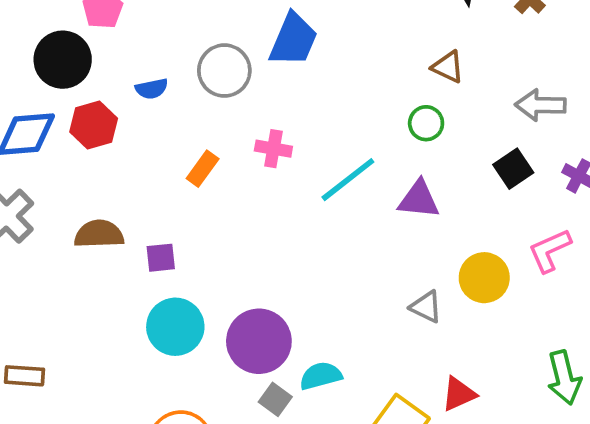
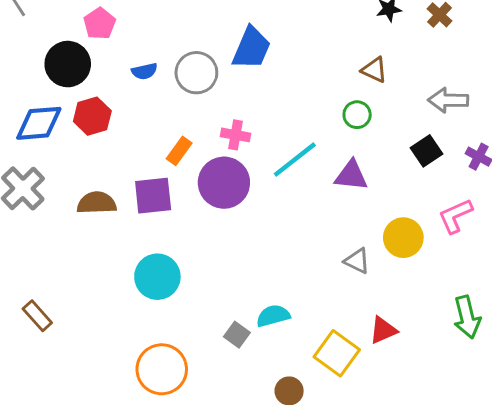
blue semicircle: (152, 89) -> (144, 71), moved
purple square: (161, 258) -> (153, 196), moved, size x1.6
purple circle: (259, 341) -> (224, 183), moved
brown rectangle: (25, 376) -> (37, 316), turned 44

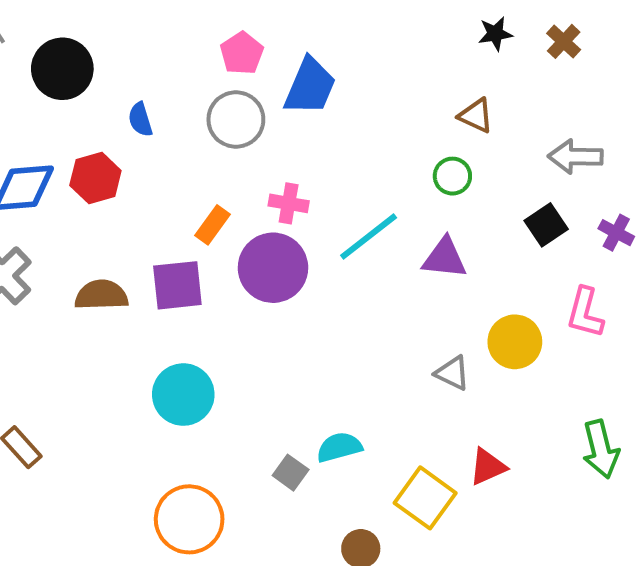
pink pentagon: (100, 24) -> (242, 53), moved
black circle: (68, 64) -> (62, 69), moved
blue semicircle: (144, 71) -> (140, 119), moved, turned 85
pink L-shape: (455, 216) -> (585, 313), turned -51

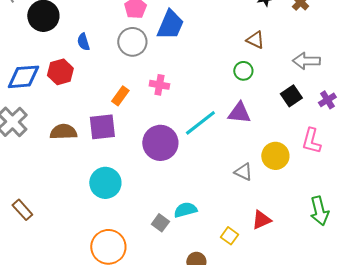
purple cross: (616, 233) -> (327, 100), turned 30
cyan line: (369, 237) -> (200, 123), moved
purple circle: (273, 268) -> (160, 143), moved
yellow square: (425, 498) -> (229, 236), size x0.6

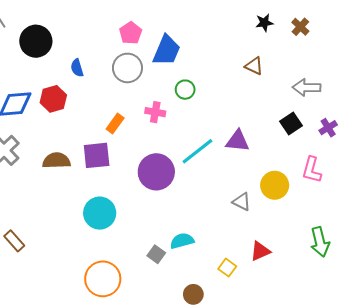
green circle: (243, 71) -> (185, 90), moved

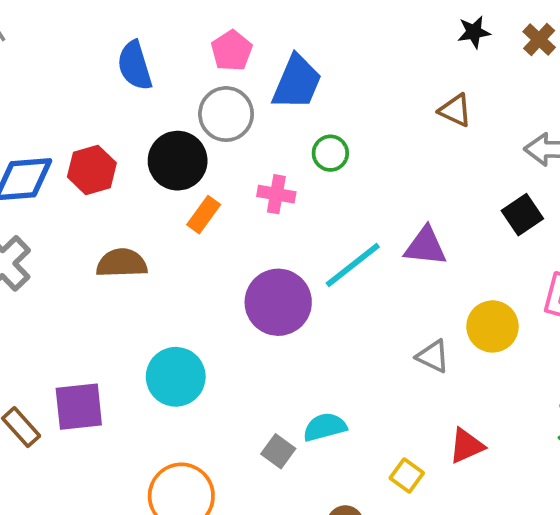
black circle: (36, 41) -> (178, 161), moved
blue semicircle: (77, 68) -> (135, 66), moved, size x1.5
purple square: (97, 155) -> (79, 407), moved
brown semicircle: (56, 161) -> (122, 263), moved

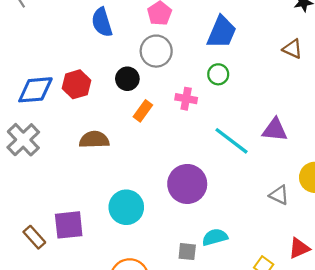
blue trapezoid: (297, 82) -> (222, 32), moved
black circle: (178, 161) -> (127, 79), size x0.7
cyan line: (353, 265) -> (232, 141), turned 75
purple circle: (278, 302) -> (187, 184), moved
gray square: (278, 451) -> (187, 252), turned -30

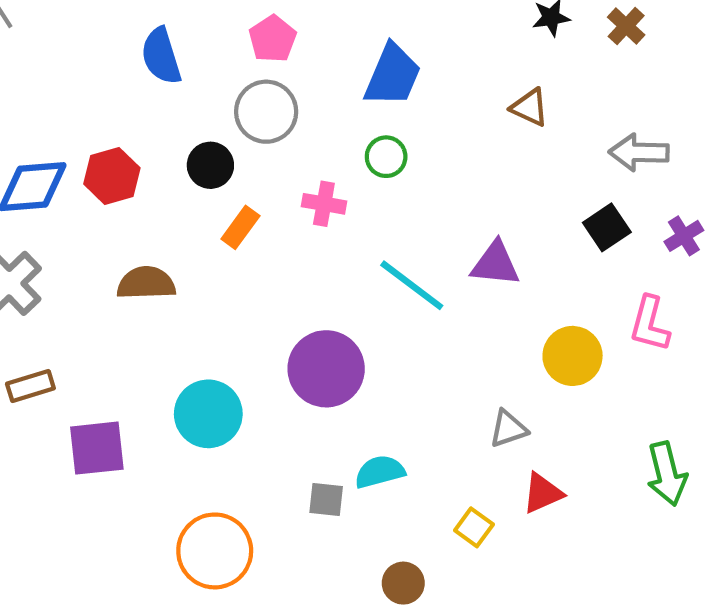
gray triangle: (279, 195) -> (508, 429), moved, turned -45
brown rectangle: (34, 237) -> (30, 386), moved, turned -65

